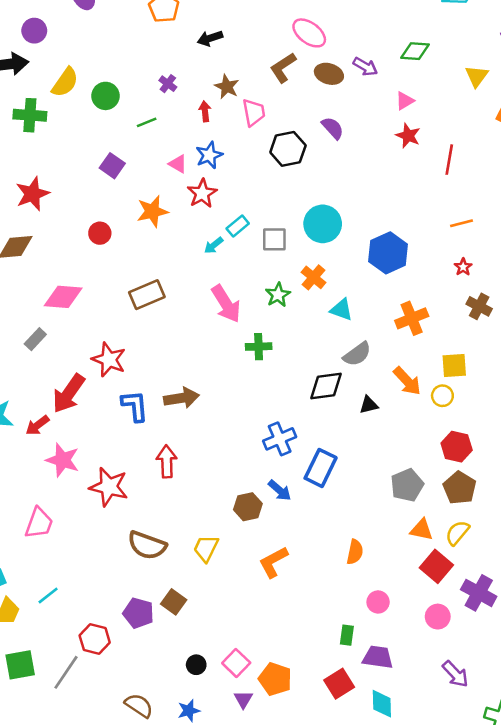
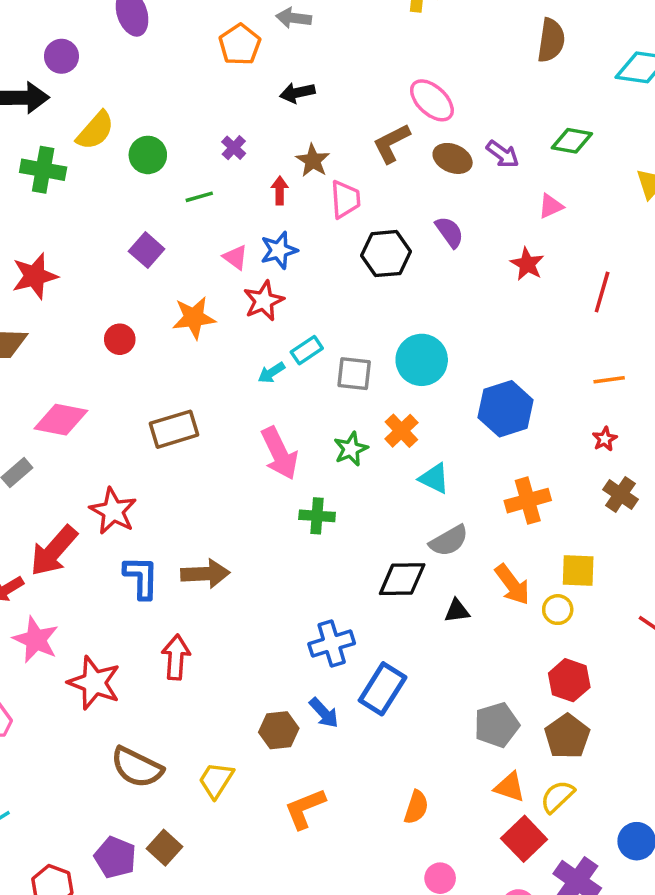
red star: (408, 136) -> (527, 264), moved

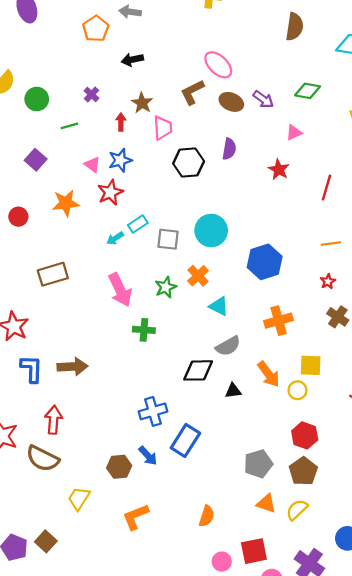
purple semicircle: (449, 232) -> (229, 149), turned 45
brown semicircle: (137, 767) -> (43, 459), moved
red square: (524, 839) -> (254, 551), moved, turned 32

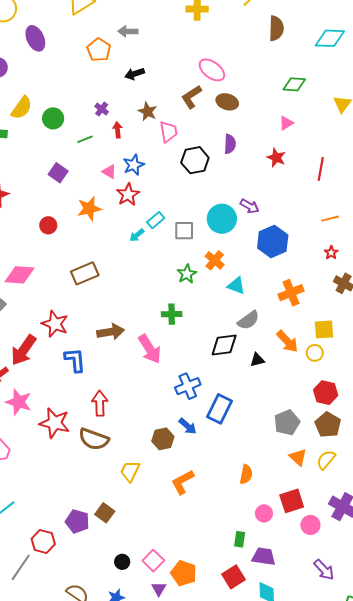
purple arrow: (263, 99) -> (250, 206), moved
red arrow: (121, 122) -> (118, 130), moved
pink arrow: (120, 290) -> (150, 349), moved
brown arrow: (72, 367) -> (111, 332), moved
orange triangle: (266, 504) -> (298, 457), turned 30

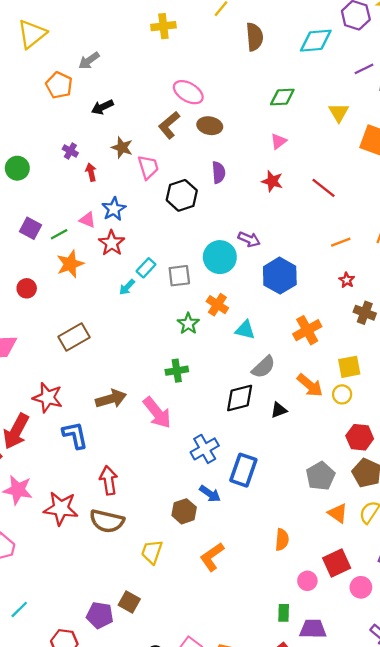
gray arrow: (128, 31) -> (89, 61), turned -30
green line: (85, 139) -> (59, 234), moved
red line: (321, 169) -> (323, 188), turned -55

